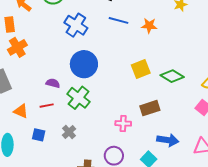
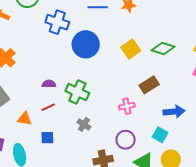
blue circle: (84, 64) -> (86, 44), moved
gray cross: (69, 132) -> (84, 124), moved

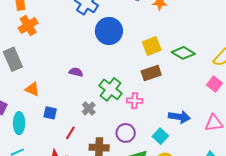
purple semicircle: (49, 84) -> (76, 72), moved
brown rectangle: (149, 85) -> (151, 73), moved
green cross: (77, 92) -> (111, 89), moved
red line: (48, 107) -> (70, 133), moved, turned -48

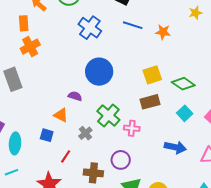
blue circle: (109, 31) -> (99, 72), moved
orange triangle: (32, 89) -> (61, 115), moved
cyan square: (160, 136) -> (185, 113), moved

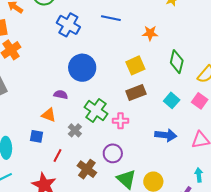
orange star: (163, 32) -> (150, 33), moved
green diamond: (183, 84) -> (177, 62), moved, turned 75
brown cross: (93, 173) -> (87, 169), turned 36

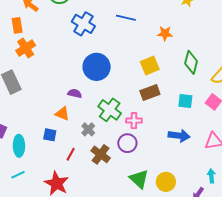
cyan square: (172, 100) -> (185, 101), turned -35
purple circle: (113, 153) -> (127, 143), moved
brown cross: (87, 169) -> (101, 154), moved

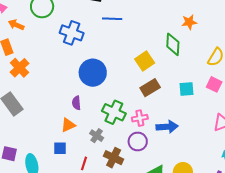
orange star: (165, 33) -> (189, 22), moved
green diamond: (191, 62) -> (173, 44), moved
purple semicircle: (75, 93) -> (76, 103), turned -96
orange triangle: (62, 114) -> (68, 125), turned -35
blue arrow: (179, 136) -> (167, 127), moved

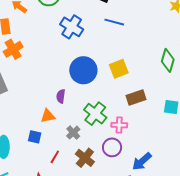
yellow square: (145, 61) -> (119, 69), moved
blue arrow: (167, 127) -> (142, 161), moved, turned 130

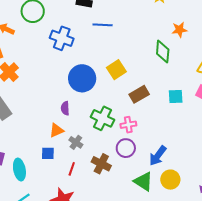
gray cross: (73, 133) -> (76, 142), moved

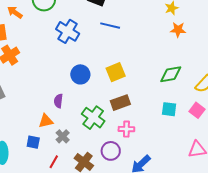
orange star: (180, 30) -> (178, 30), moved
green diamond: (163, 52) -> (171, 74), moved, turned 65
blue circle: (82, 78) -> (80, 74), size x0.7
brown rectangle: (139, 94) -> (120, 103), moved
pink cross: (128, 125) -> (126, 129), moved

